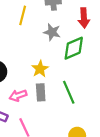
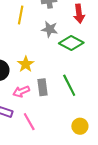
green diamond: (74, 48) -> (71, 43), turned 55
yellow star: (40, 69) -> (26, 64), moved

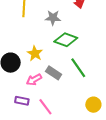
green diamond: (71, 43) -> (66, 40), moved
gray rectangle: (43, 87) -> (54, 73), turned -42

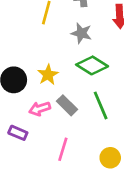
pink line: (45, 107) -> (63, 149), moved, turned 42

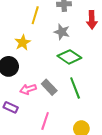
yellow star: (48, 75) -> (23, 43), moved

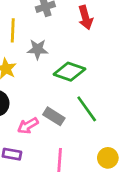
gray star: (62, 32) -> (38, 49), moved

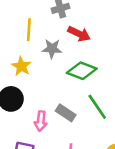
red arrow: (86, 18) -> (79, 34), moved, turned -50
pink arrow: (28, 126) -> (41, 121), turned -54

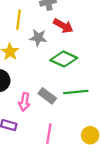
green line: (97, 107) -> (76, 92), turned -65

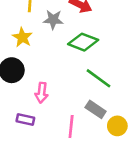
green line: (76, 92) -> (99, 78), turned 45
gray rectangle: (47, 96) -> (96, 109), moved

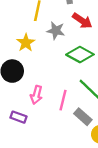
pink line: (71, 127) -> (63, 100), moved

